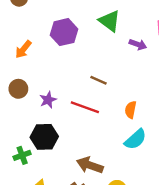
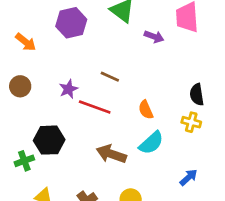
orange arrow: (23, 49) -> (26, 42), turned -90
purple star: (48, 100) -> (68, 89), moved
orange semicircle: (131, 110) -> (146, 110), turned -35
brown arrow: (90, 165) -> (111, 154), moved

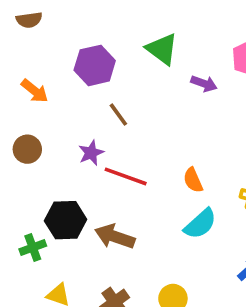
brown line: (110, 77) -> (118, 115), moved, turned 30
brown arrow: (111, 154) -> (115, 237), moved

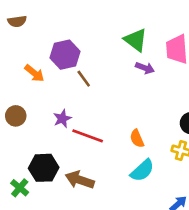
green triangle: (162, 49) -> (136, 40), moved
orange arrow: (35, 91) -> (34, 73), moved
brown line: (118, 115) -> (84, 79), moved
green cross: (33, 248) -> (20, 188), turned -30

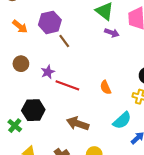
orange arrow: (34, 73) -> (20, 27), moved
brown circle: (16, 116) -> (21, 64), moved
cyan semicircle: (142, 170) -> (122, 120), moved
brown arrow: (80, 180) -> (78, 124), moved

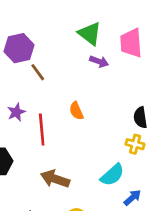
red line: (67, 85) -> (42, 130), turned 65
orange semicircle: (106, 87) -> (76, 111), moved

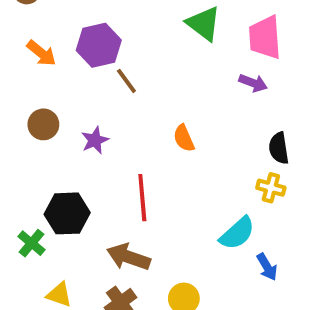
purple arrow: (99, 62) -> (253, 83), moved
red line: (42, 130) -> (142, 198), moved
brown arrow: (55, 179) -> (128, 257), moved
blue arrow: (132, 198) -> (267, 267), turned 102

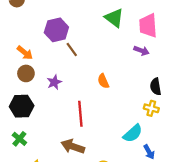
orange arrow: (41, 53) -> (25, 53), moved
black hexagon: (67, 213) -> (22, 106), moved

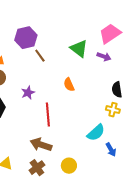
green triangle: (114, 18) -> (79, 49), moved
pink trapezoid: (148, 26) -> (110, 34), turned 60
purple star: (54, 82) -> (28, 93), moved

